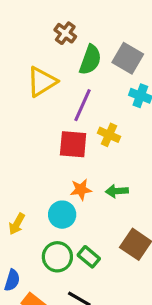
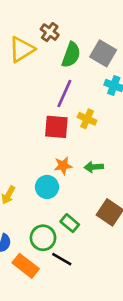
yellow triangle: (42, 82) -> (22, 49), moved
green circle: (57, 257) -> (43, 238), moved

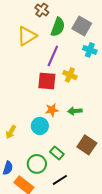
yellow triangle: (22, 49) -> (27, 36), moved
black line: (62, 259) -> (60, 180), moved, turned -63

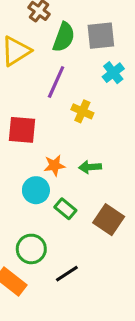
gray square: (82, 26) -> (101, 36), turned -36
cyan cross: (90, 50) -> (113, 73), turned 32
red square: (47, 81) -> (22, 130), moved
green rectangle: (57, 153) -> (65, 209), moved

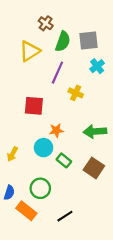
green arrow: (90, 167) -> (95, 132), moved, size x1.5
black line: (67, 274) -> (65, 216), moved

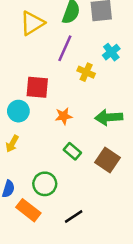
cyan cross: (97, 66) -> (111, 52), moved
cyan circle: (44, 148) -> (18, 111), moved

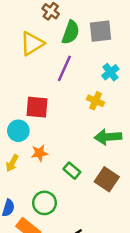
yellow cross: (86, 72) -> (96, 101), moved
orange star: (64, 116) -> (39, 153), moved

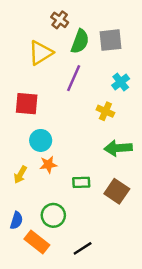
red square: (37, 107) -> (27, 104), moved
cyan circle: (18, 131) -> (41, 140), moved
green rectangle: (72, 171) -> (81, 182), turned -42

